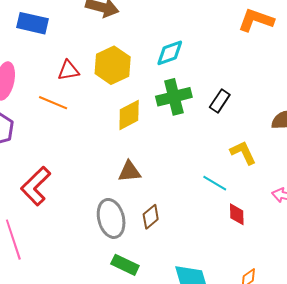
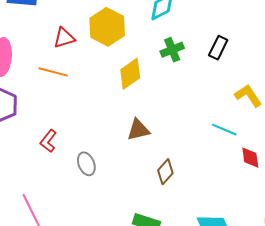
green cross: (174, 97) -> (172, 50), size x0.7
red L-shape: (36, 186) -> (48, 141), moved, size x0.6
gray ellipse: (111, 218) -> (86, 164), moved, size x0.6

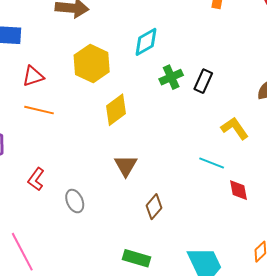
red triangle: (64, 38) -> (33, 76), moved
green cross: (172, 50) -> (171, 77), moved
brown triangle: (138, 130) -> (126, 166), turned -45

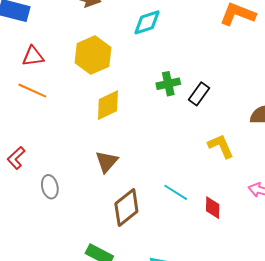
cyan diamond: (146, 42) -> (147, 22), moved
cyan line: (212, 163) -> (176, 192), moved
brown diamond: (154, 207) -> (126, 208), size x1.5

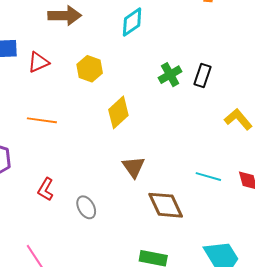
yellow hexagon: (93, 55) -> (90, 69), size x0.7
red triangle: (33, 56) -> (38, 62), moved
brown diamond: (126, 208) -> (166, 205), turned -60

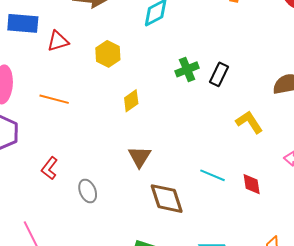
yellow diamond: (118, 112) -> (131, 101), size x0.7

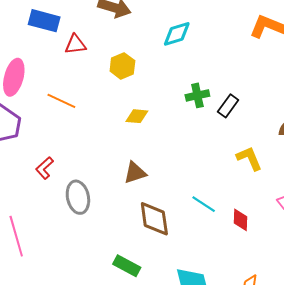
yellow diamond: (131, 101) -> (137, 116), turned 30
brown triangle: (139, 157) -> (135, 173), turned 30
gray ellipse: (88, 191) -> (78, 197), size x1.4

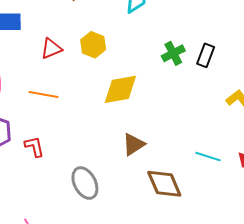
red triangle: (75, 44) -> (51, 49), moved
yellow diamond: (137, 116) -> (120, 89), size x1.6
red L-shape: (45, 168) -> (34, 147), moved, turned 135

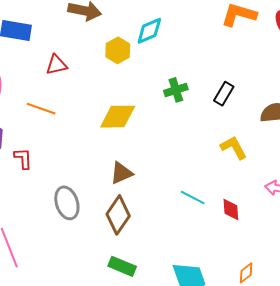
yellow hexagon: (93, 45) -> (118, 50), moved
black rectangle: (206, 55) -> (224, 94), moved
brown diamond: (164, 184) -> (118, 215), moved, turned 48

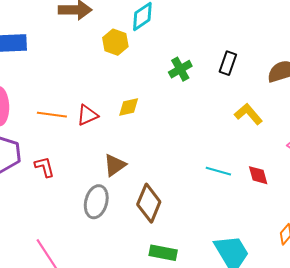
red triangle: (56, 65) -> (87, 115), moved
yellow diamond: (118, 117) -> (129, 107), size x0.6
brown triangle: (121, 173) -> (115, 165), moved
gray ellipse: (67, 203) -> (96, 202), turned 44

